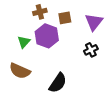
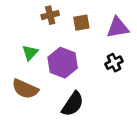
purple triangle: (94, 22) -> (118, 28), turned 42
purple hexagon: (47, 36) -> (63, 63), moved

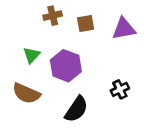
black cross: (114, 63) -> (120, 89), moved

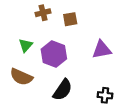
purple triangle: (124, 29) -> (102, 50), moved
black cross: (120, 89) -> (105, 95), moved, turned 32

